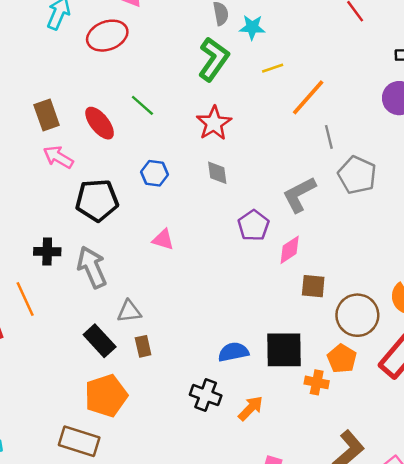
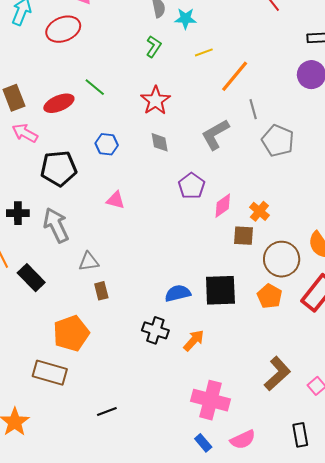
green L-shape: (214, 59) -> (154, 46), size x0.6
red ellipse: (100, 123) -> (59, 103), turned -72
gray L-shape: (299, 195) -> (215, 134), moved
black rectangle: (100, 341) -> (31, 278), moved
orange cross: (317, 382) -> (259, 211), moved, turned 30

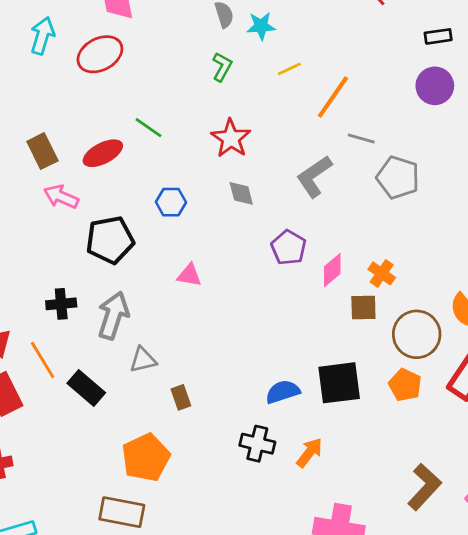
gray line: (253, 109) -> (361, 139), turned -54
gray arrow: (56, 225) -> (113, 315), turned 48
gray triangle: (89, 262) -> (143, 360), moved

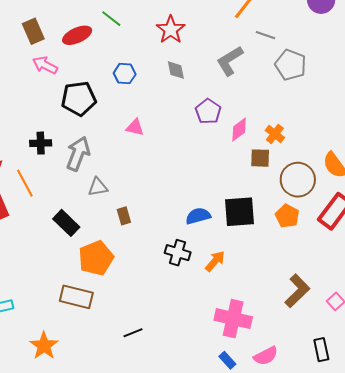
black rectangle: (86, 388) -> (66, 223), moved

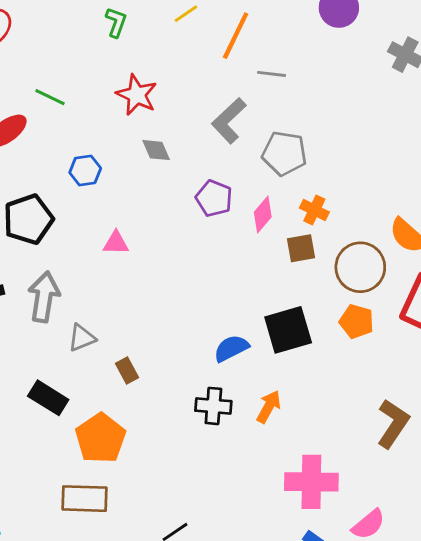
gray pentagon: (291, 65) -> (284, 153), moved

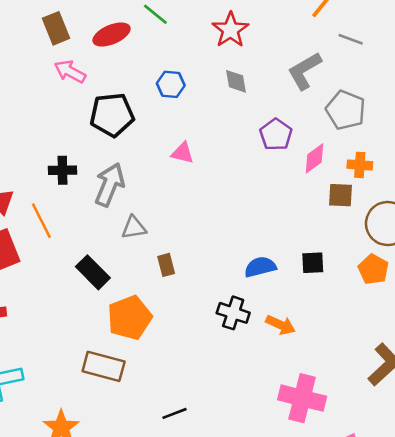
orange cross: (314, 210) -> (360, 165), turned -35
black square: (288, 330) -> (313, 263), size x0.6
orange arrow: (269, 407) -> (281, 325), turned 72

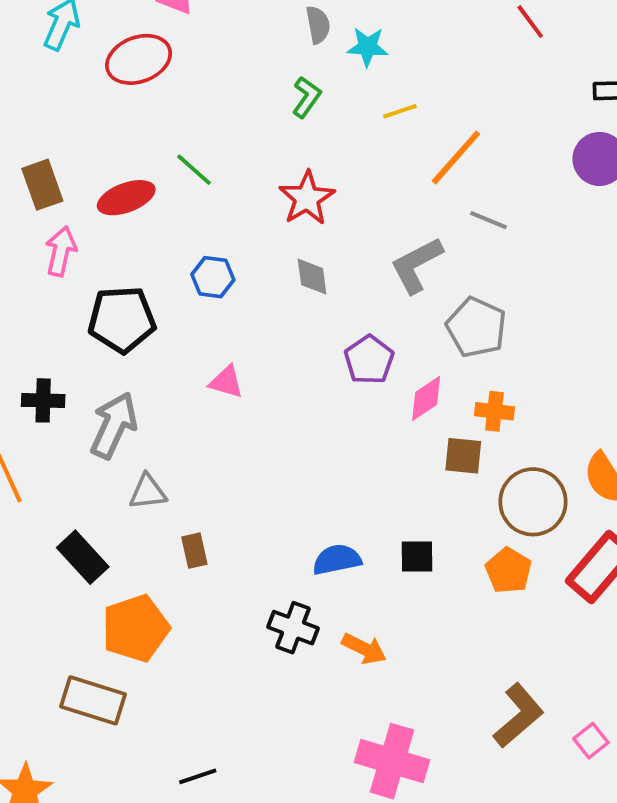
pink arrow: (70, 72) -> (61, 251), turned 72

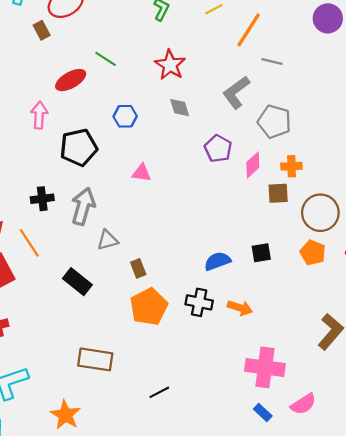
brown rectangle: (42, 185) -> (42, 30), moved, size x0.7
orange pentagon: (136, 628) -> (149, 307), moved

